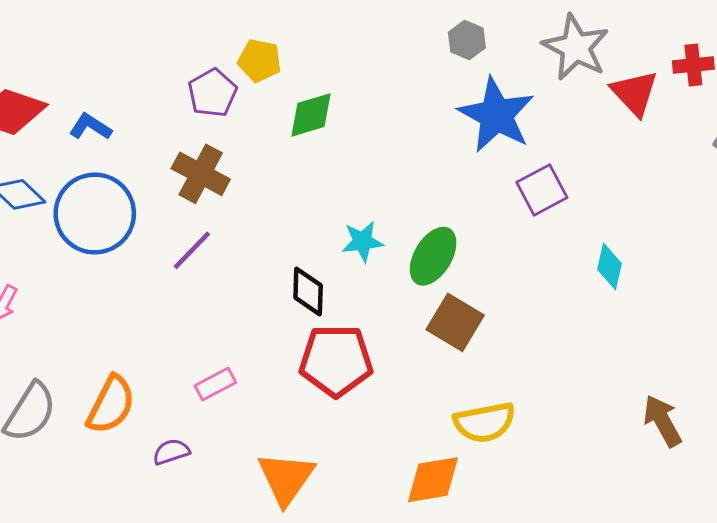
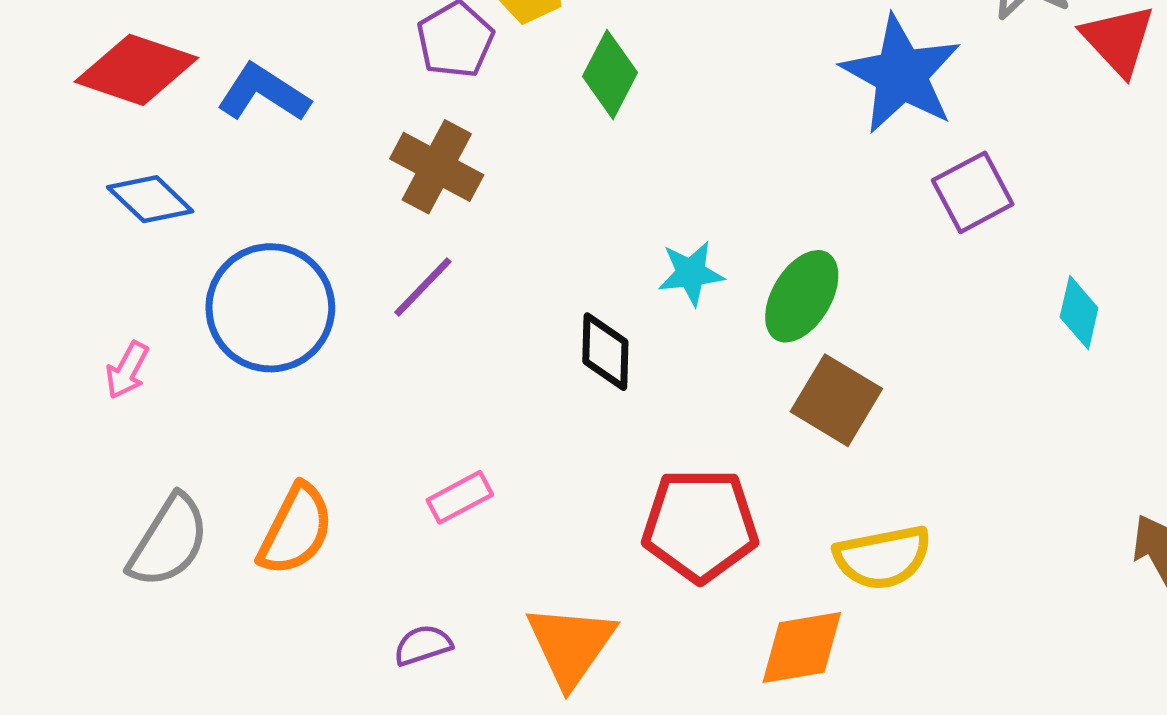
green diamond: (311, 115) -> (610, 74), turned -46
blue L-shape: (90, 127) -> (263, 93), size x1.4
blue circle: (95, 214) -> (270, 308), moved
red pentagon: (336, 361) -> (700, 525), moved
purple semicircle: (171, 452) -> (423, 645), moved

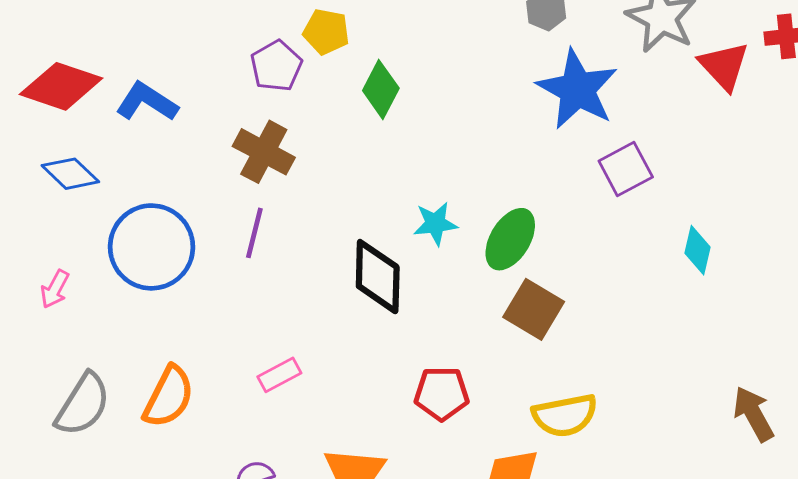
purple line: (423, 287) -> (254, 233), turned -30
black diamond: (605, 352) -> (378, 277), size x1.4
red pentagon: (700, 525) -> (442, 394), size x0.7

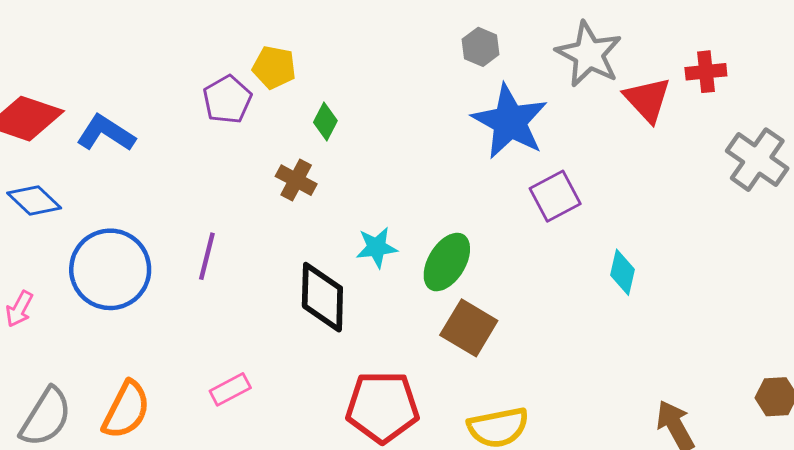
green diamond: (381, 89) -> (325, 121), size x0.7
brown cross: (264, 152) -> (296, 180), moved, size x0.7
red pentagon: (442, 394) -> (382, 407), size x1.4

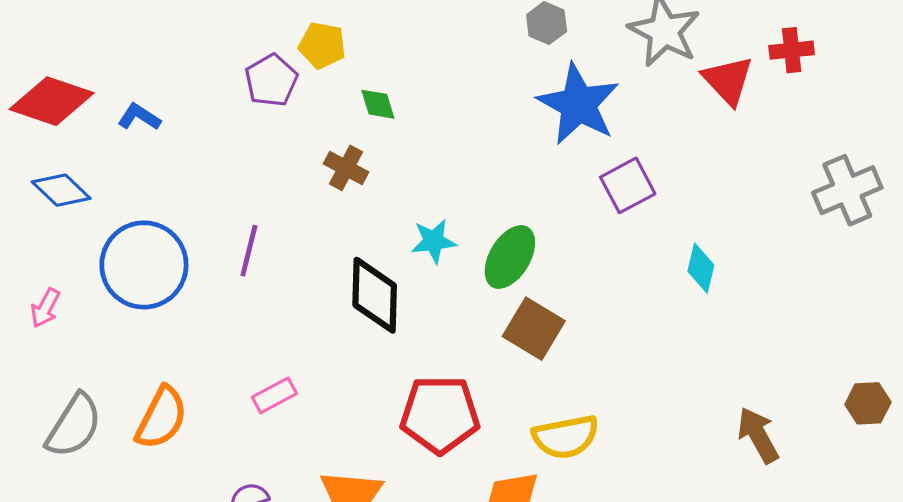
green diamond: (325, 121) -> (378, 104), turned -45
blue L-shape: (106, 133) -> (139, 117), size x0.7
gray cross: (757, 160) -> (847, 190), moved, turned 32

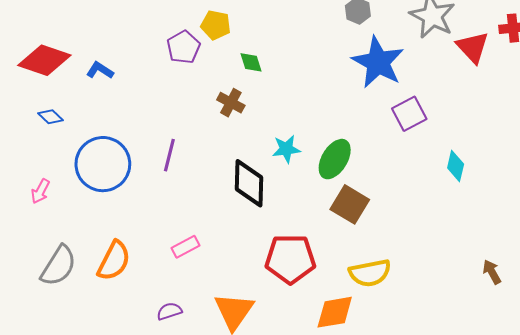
blue diamond: (61, 190) -> (50, 117), size x0.7
brown arrow: (758, 435) -> (492, 272), size x0.7

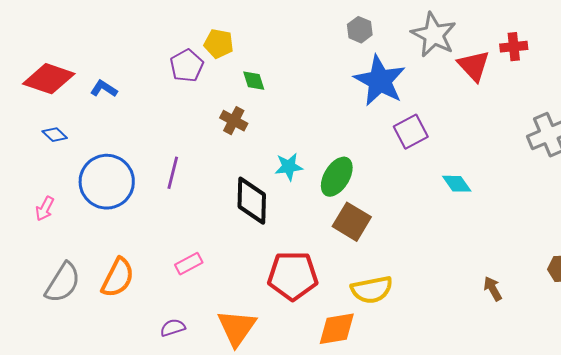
cyan diamond: (456, 166) -> (457, 184), turned -48

